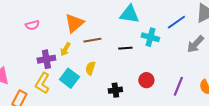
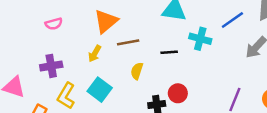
purple cross: (46, 59) -> (51, 66), moved
yellow semicircle: (90, 68) -> (137, 71), moved
red circle: (146, 80) -> (178, 93), moved

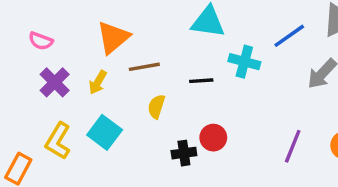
pink semicircle: (54, 24) -> (41, 41), turned 35
purple cross: (51, 66) -> (55, 82), moved, turned -35

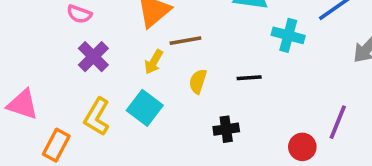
black line: (201, 81) -> (249, 78), moved
yellow arrow: (98, 82) -> (154, 62), moved
red circle: (213, 138) -> (302, 147), moved

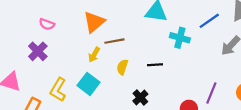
purple cross: (93, 57) -> (38, 51), moved
black cross: (226, 129) -> (140, 97), turned -35

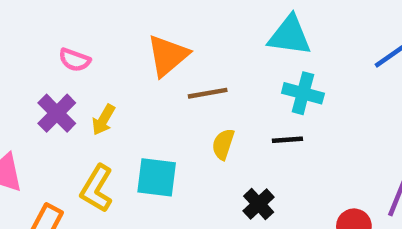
cyan cross: (180, 38) -> (303, 93), moved
yellow arrow: (94, 55) -> (103, 120), moved
cyan square: (89, 84) -> (157, 177), turned -30

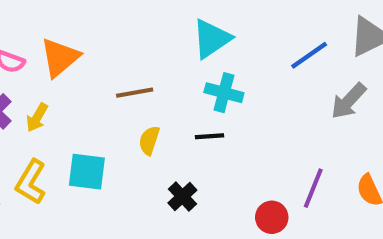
cyan triangle: (290, 36) -> (211, 39), turned -42
orange triangle: (168, 56) -> (60, 57), moved

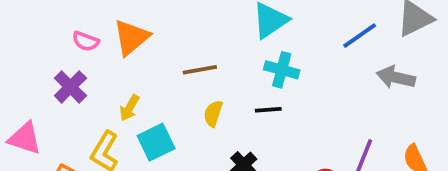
gray arrow: (349, 101) -> (396, 77), turned 60
yellow arrow: (37, 118) -> (129, 108), moved
cyan square: (87, 172) -> (156, 142), turned -33

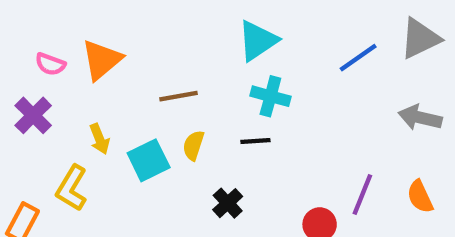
gray arrow: (396, 77) -> (420, 118), moved
yellow arrow: (129, 108) -> (99, 139), turned -52
cyan square: (156, 142) -> (149, 160), moved

